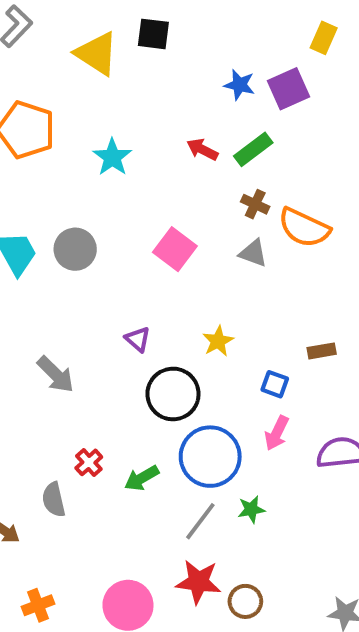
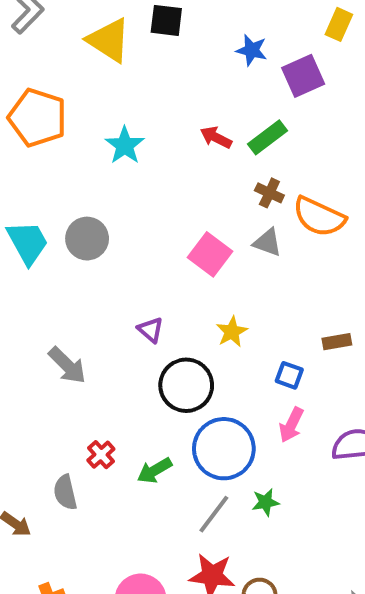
blue star: (240, 85) -> (252, 50), moved
pink square: (175, 249) -> (210, 254), moved

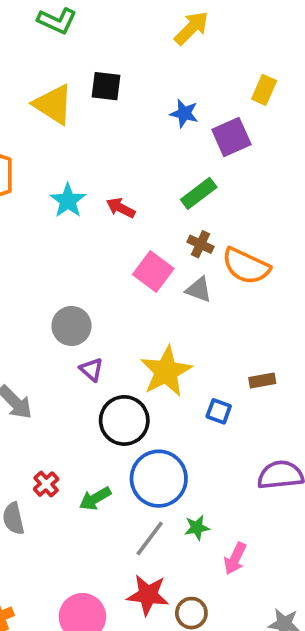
red arrow: (216, 137) -> (121, 208), moved
gray circle: (87, 239) -> (72, 326), moved
pink square: (210, 254) -> (153, 271), moved
yellow star: (232, 332) -> (166, 371), size x1.8
pink arrow: (291, 425) -> (235, 559), moved

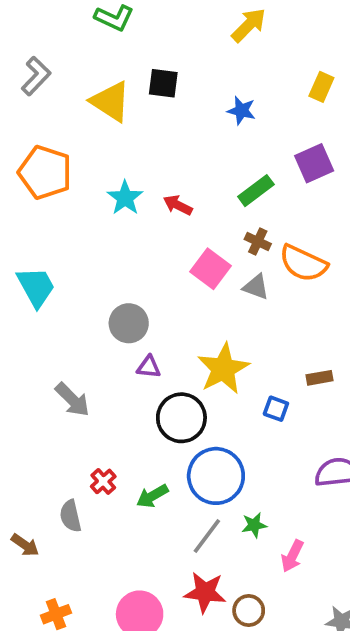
purple square: (231, 137) -> (314, 163), moved
purple triangle: (92, 370) -> (149, 367), turned -35

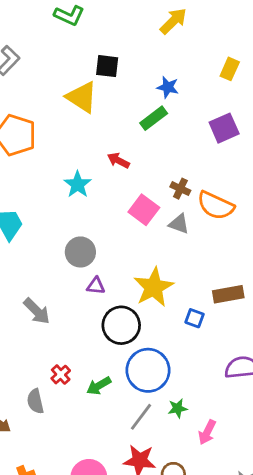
yellow triangle: (111, 101) -> (82, 97), moved
green rectangle: (256, 191) -> (154, 118), moved
cyan star: (125, 198) -> (78, 184), moved
brown rectangle: (320, 378) -> (228, 294), size x1.5

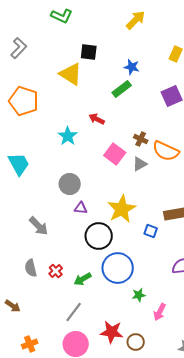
gray triangle: (179, 224) -> (140, 164), turned -49
gray semicircle: (35, 401) -> (31, 268), moved
gray line: (141, 417) -> (74, 312), moved

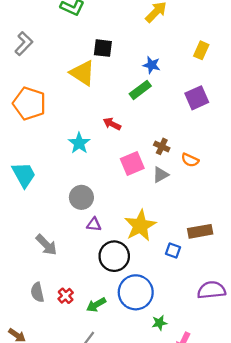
orange semicircle: (166, 151) -> (190, 160), size x0.6
pink square: (115, 154) -> (132, 163), turned 30

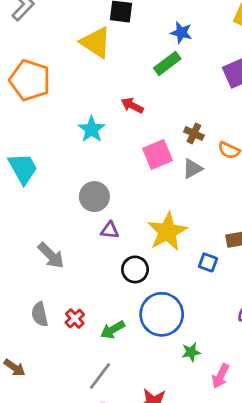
black circle: (114, 256) -> (135, 269), size x0.7

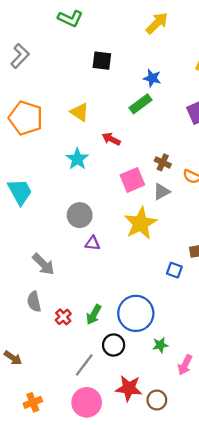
yellow triangle: (96, 42) -> (80, 112), moved, size x0.7
yellow star: (167, 232) -> (140, 223), moved
black circle: (135, 269) -> (114, 345), moved
gray semicircle: (40, 314) -> (34, 302), moved
green arrow: (113, 330) -> (94, 315), moved, turned -30

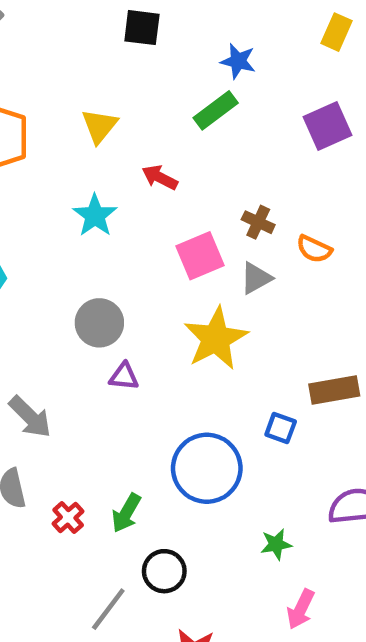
yellow triangle: (80, 112) -> (99, 126), turned 36
blue circle: (136, 313) -> (207, 468), moved
green star: (160, 345) -> (276, 544), moved

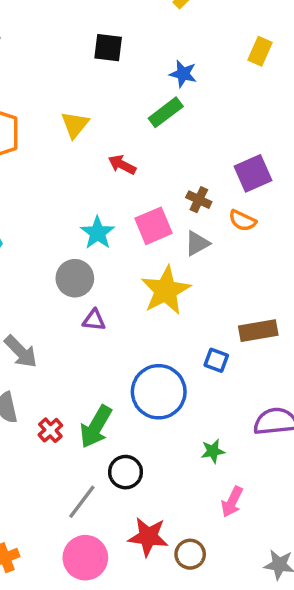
purple square: (328, 126) -> (253, 173), moved
cyan star: (95, 215) -> (98, 233), moved
green arrow: (126, 513) -> (96, 427), size x1.4

